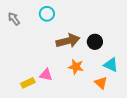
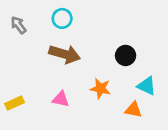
brown arrow: (68, 41) -> (65, 54), moved, turned 30
yellow rectangle: (28, 83) -> (15, 103), moved
orange triangle: (101, 83) -> (133, 110), turned -32

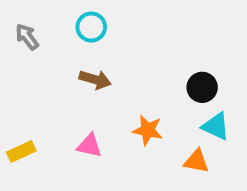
brown arrow: (65, 54) -> (95, 80), size x0.7
black circle: (126, 55) -> (202, 87), moved

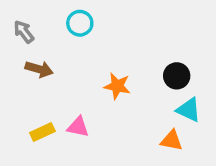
brown arrow: (95, 80) -> (39, 69), moved
orange star: (148, 130) -> (117, 86), moved
yellow rectangle: (21, 152) -> (42, 132), moved

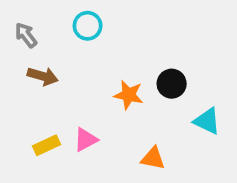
black circle: (177, 76) -> (172, 84), moved
pink triangle: (78, 127) -> (86, 140), turned -40
orange triangle: (172, 140) -> (153, 158), moved

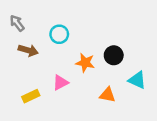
cyan circle: (88, 26) -> (59, 34), moved
pink triangle: (86, 140) -> (60, 83), moved
orange triangle: (153, 158) -> (107, 95), moved

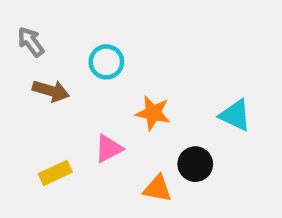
black circle: (114, 55) -> (195, 164), moved
cyan triangle: (137, 80) -> (235, 115), moved
orange triangle: (107, 95) -> (157, 189), moved

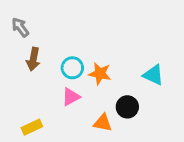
cyan circle: (106, 62) -> (72, 68), moved
brown arrow: (51, 91) -> (33, 59), turned 85
yellow rectangle: (55, 173) -> (32, 127), moved

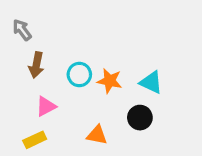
cyan triangle: (153, 75) -> (151, 82), moved
pink triangle: (71, 97) -> (46, 106), moved
orange triangle: (103, 123) -> (97, 135), moved

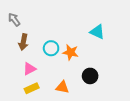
cyan triangle: (151, 82) -> (97, 32), moved
yellow rectangle: (35, 140) -> (32, 88), moved

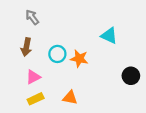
gray arrow: (14, 19) -> (32, 17), moved
black circle: (90, 76) -> (131, 76), moved

